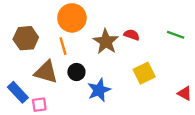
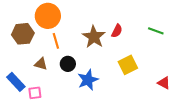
orange circle: (72, 18) -> (48, 16), moved
red semicircle: (132, 35) -> (117, 31), turned 96
brown triangle: (46, 72) -> (41, 64), size x0.6

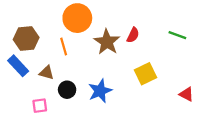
orange circle: (48, 16) -> (77, 18), moved
black circle: (68, 64) -> (67, 90), moved
blue rectangle: (16, 82) -> (18, 66), moved

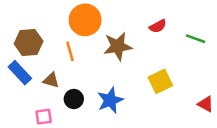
red semicircle: (133, 35) -> (158, 26), moved, turned 35
brown star: (107, 42) -> (118, 46), turned 30

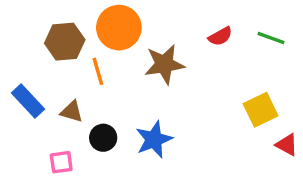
green line: (196, 39) -> (271, 38), moved
brown hexagon: (29, 42) -> (65, 42), moved
yellow square: (160, 81) -> (261, 110), moved

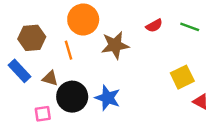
brown hexagon: (65, 42) -> (32, 38), moved
black circle: (103, 138) -> (72, 97), size x1.6
blue star: (154, 139) -> (108, 98), turned -30

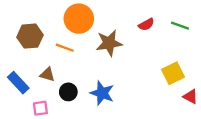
orange line: (68, 50) -> (65, 48), turned -54
blue rectangle: (20, 71) -> (18, 83), moved
black circle: (72, 97) -> (68, 92), size x0.6

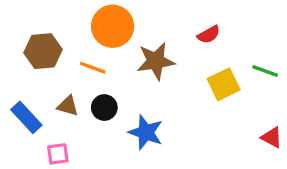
green line: (180, 26) -> (265, 71), moved
yellow square: (173, 73) -> (224, 84), moved
black circle: (68, 92) -> (104, 107), moved

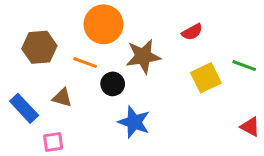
black circle: (104, 107) -> (113, 84), moved

